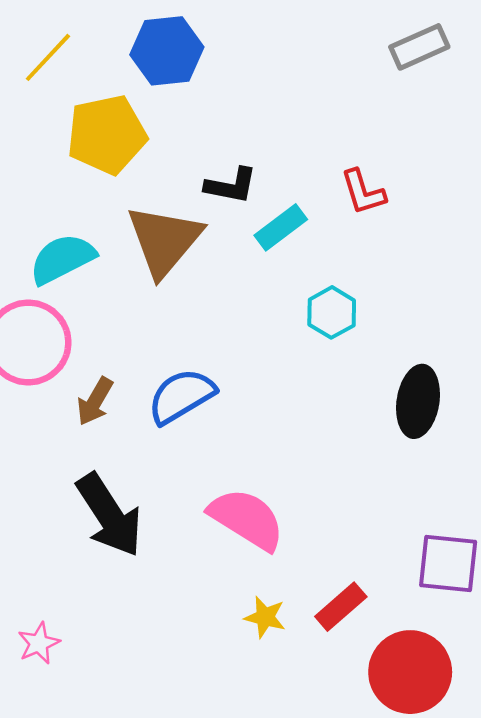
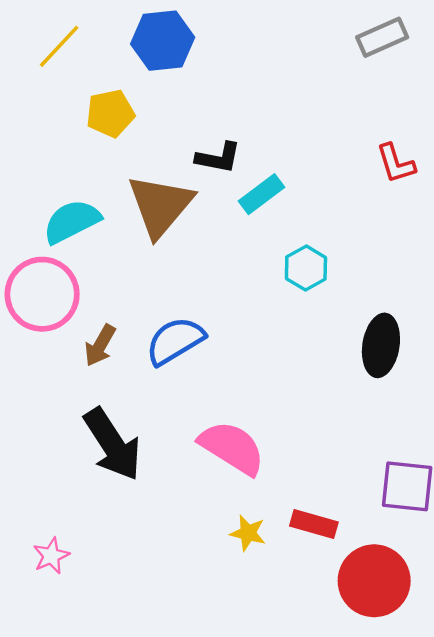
yellow pentagon: (107, 135) -> (110, 113), size x0.7
red L-shape: (363, 192) -> (396, 163), moved
red rectangle: (341, 607) -> (314, 524), turned 57

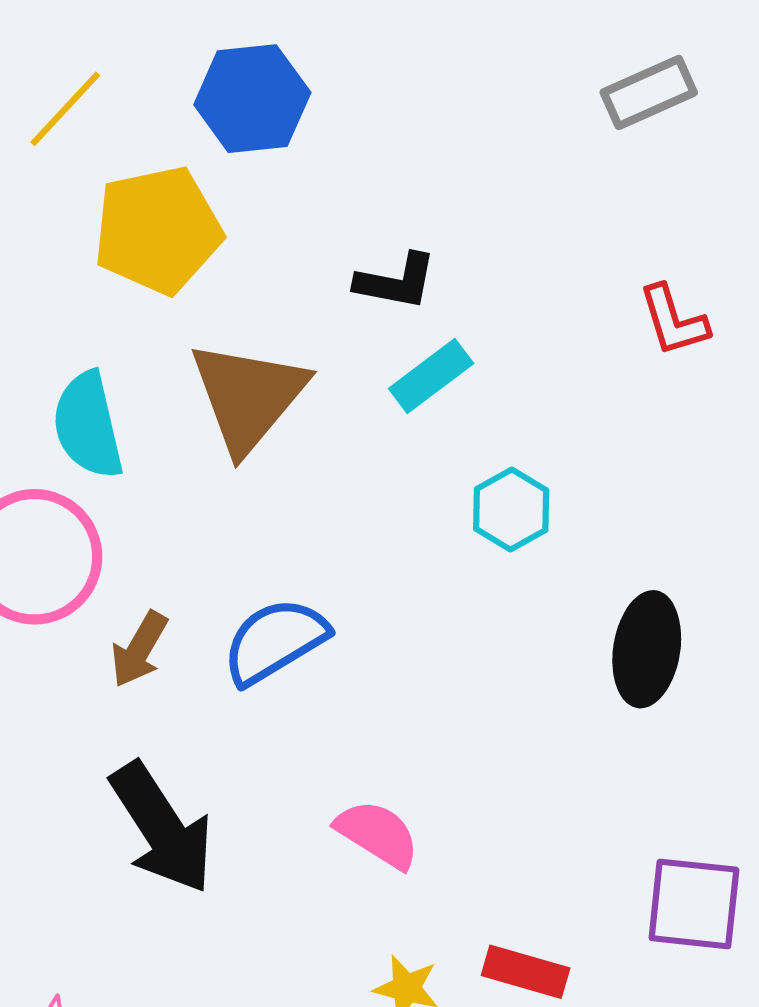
yellow pentagon: (110, 113) -> (158, 230), size x1.5
black L-shape: (218, 158) -> (396, 281), moved
cyan semicircle: (72, 221) -> (88, 425), turned -76
pink semicircle: (232, 448) -> (378, 834), size x0.7

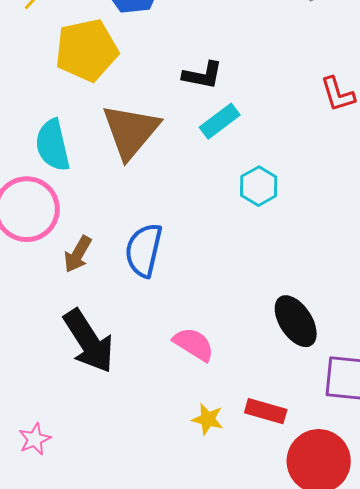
blue semicircle: (275, 641) -> (144, 250), turned -46
black ellipse: (647, 649) -> (296, 321), moved, turned -42

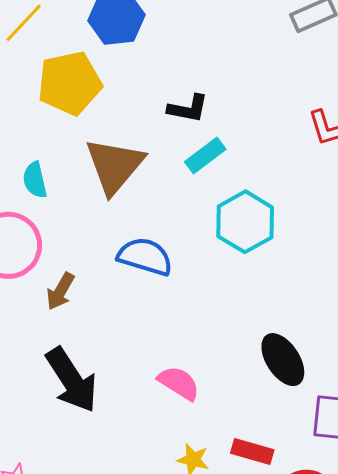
cyan semicircle: (53, 145) -> (35, 180), size x0.7
cyan hexagon: (259, 186) -> (245, 222), size x1.5
blue semicircle: (144, 250) -> (145, 257), moved, turned 94

